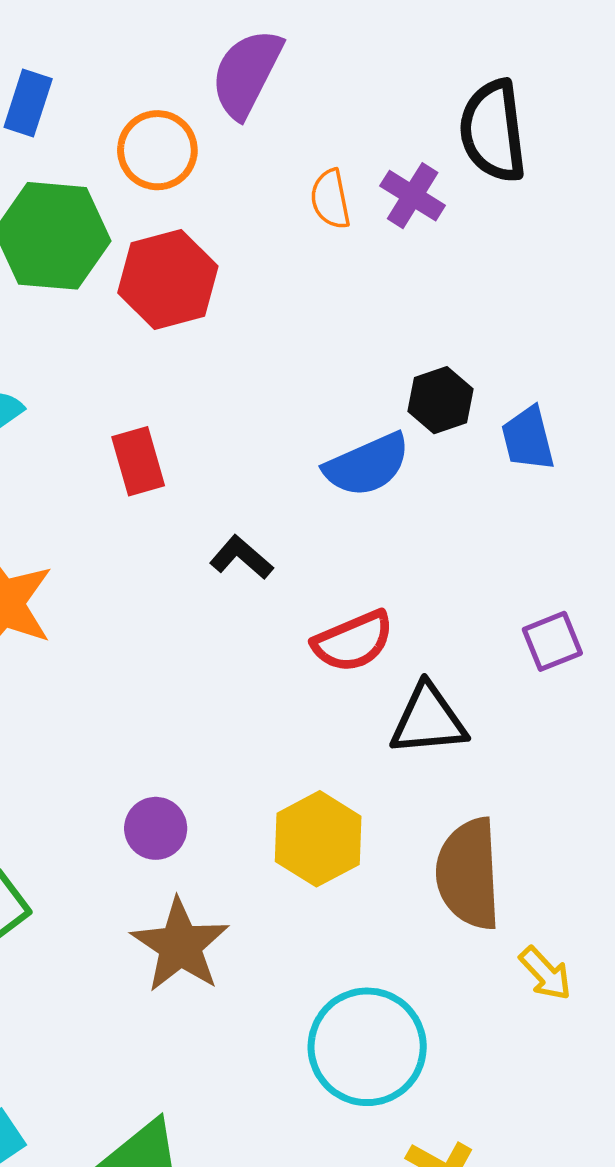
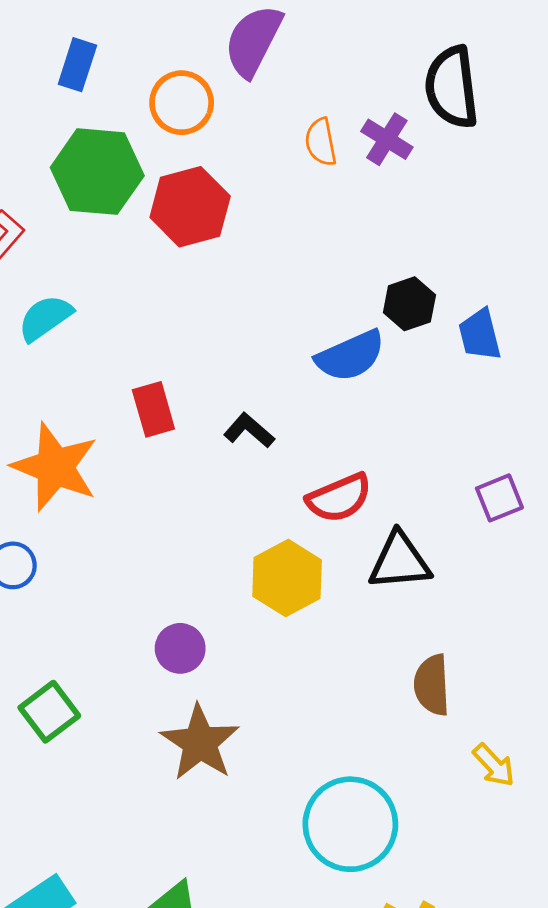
red rectangle: (138, 461) -> (153, 409), moved
yellow hexagon: (318, 839) -> (287, 578), moved
brown semicircle: (469, 874) -> (432, 685), size x0.7

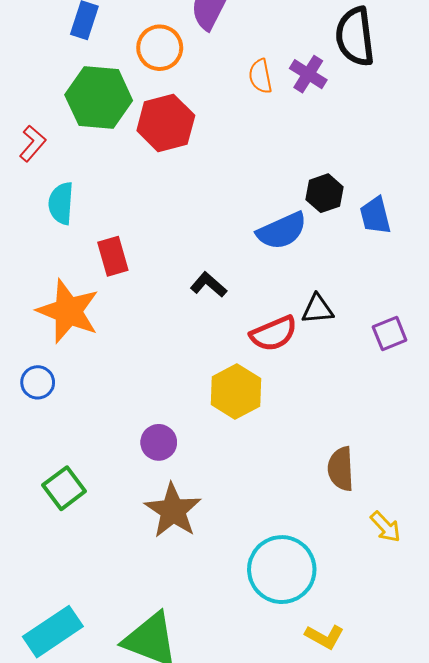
cyan semicircle: (45, 318) -> (61, 203), turned -51
red rectangle: (153, 409) -> (113, 256), moved
black triangle: (400, 561) -> (317, 309), moved, size x0.7

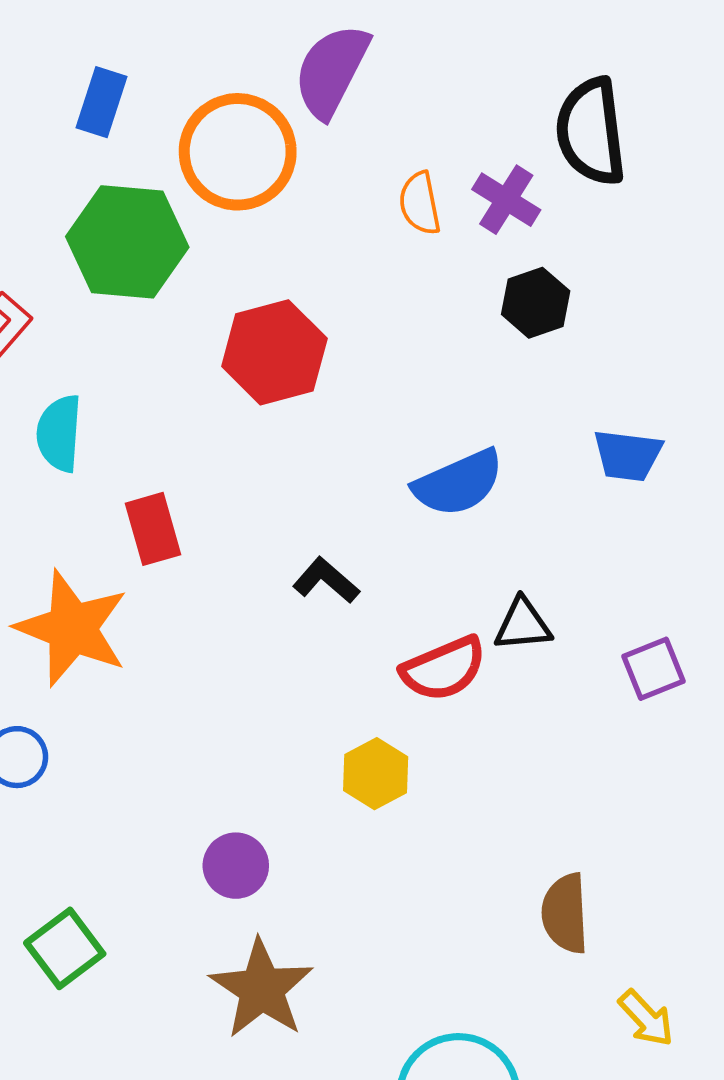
orange circle: (160, 48) -> (238, 152), size x1.4
red hexagon: (166, 123) -> (274, 352), moved
black hexagon: (324, 193) -> (536, 303), moved
blue trapezoid: (375, 216) -> (628, 455), turned -69
yellow hexagon: (236, 392) -> (376, 774), size x0.7

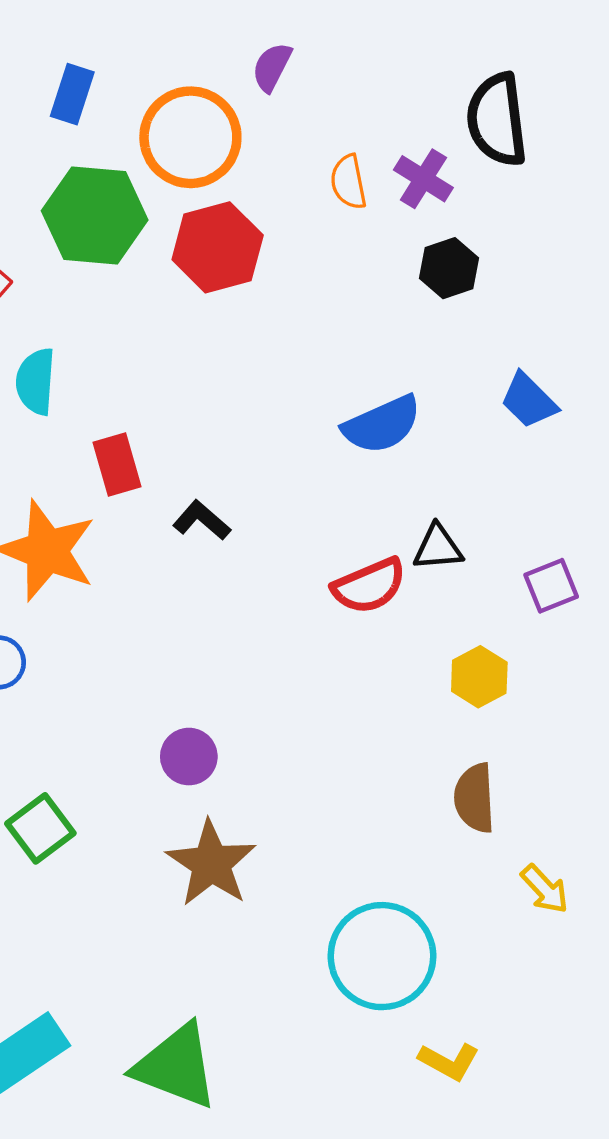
purple semicircle: (331, 71) -> (272, 67), size x0.6
red hexagon: (274, 352) -> (218, 247), moved
blue trapezoid: (628, 455) -> (529, 401), turned 38
black L-shape: (326, 580) -> (202, 520), moved
yellow hexagon: (376, 774) -> (479, 677), moved

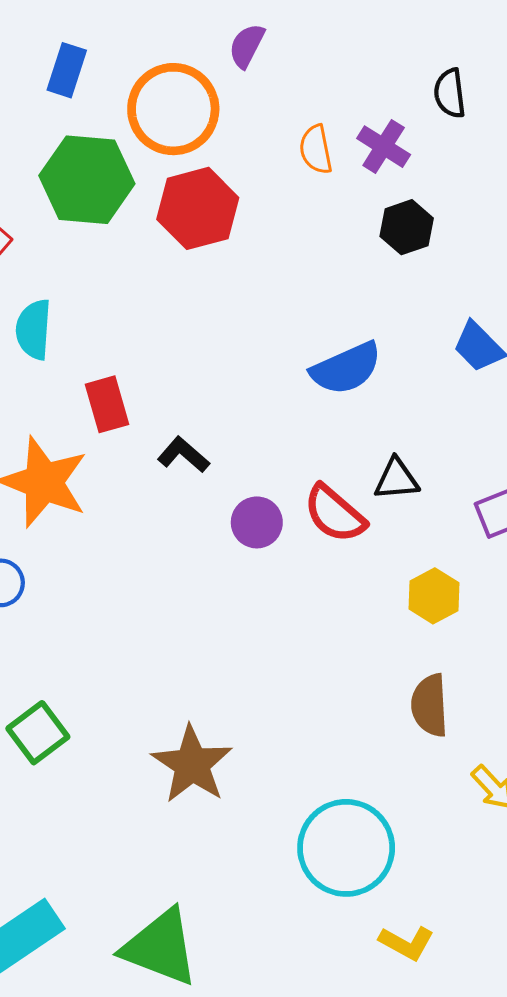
black semicircle: (497, 120) -> (450, 93), size x0.6
red semicircle: (369, 586) -> (335, 514), turned 64
purple circle: (189, 757) -> (257, 522), moved

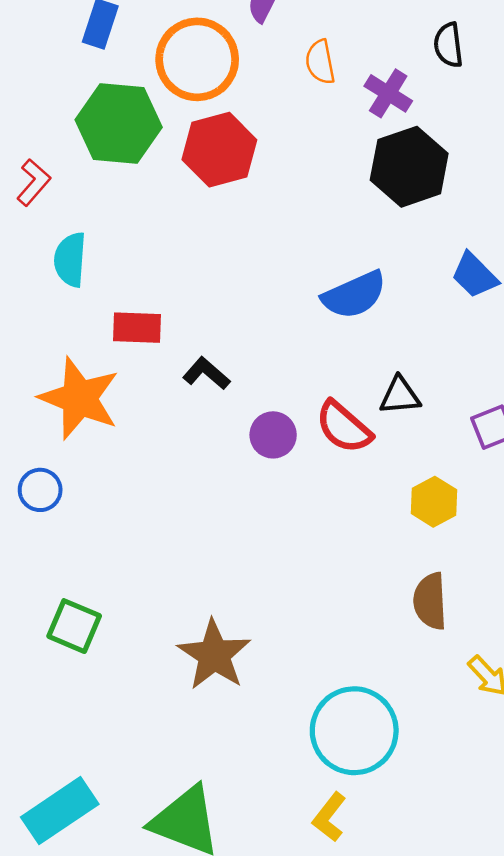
orange semicircle: (316, 149) -> (320, 62), moved
black hexagon: (407, 227) -> (409, 167), size x1.6
red rectangle: (107, 404) -> (137, 328), turned -72
green square: (38, 733) -> (74, 626), turned -30
yellow L-shape: (407, 943) -> (329, 817), moved, turned 99

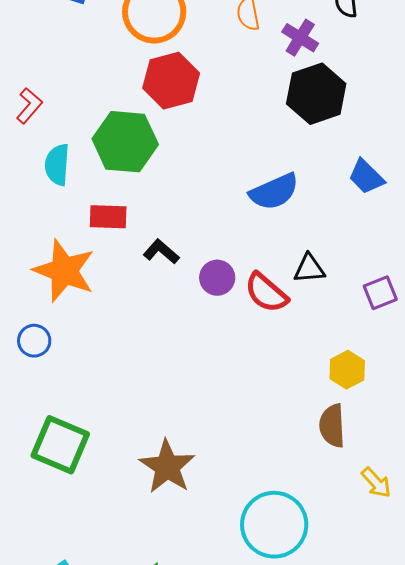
green hexagon: (119, 123) -> (125, 142), moved
purple circle: (273, 435) -> (217, 278), moved
yellow hexagon: (434, 502) -> (347, 370), moved
green square: (74, 626) -> (60, 445), size x1.4

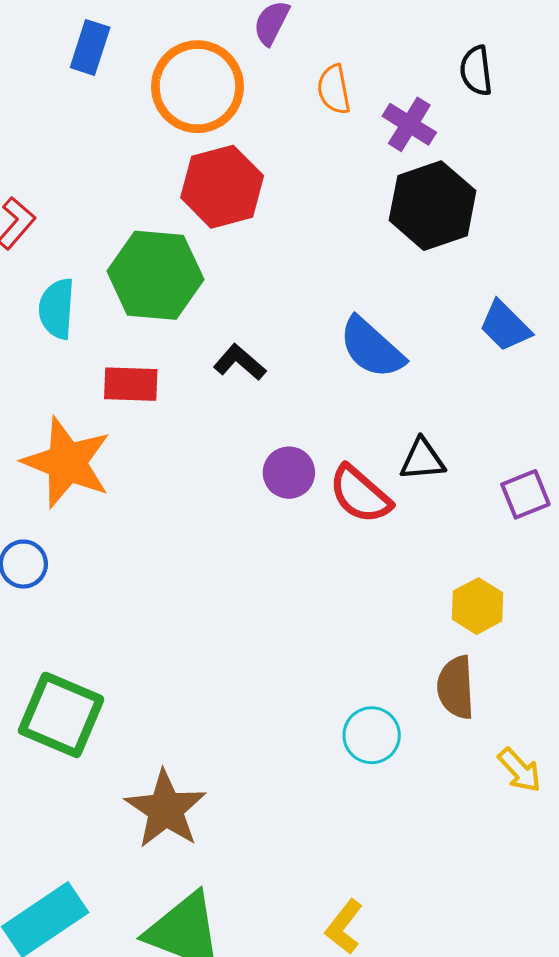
blue semicircle: (274, 192) -> (372, 348), turned 66
black L-shape: (161, 252) -> (240, 362), moved
brown star: (167, 467) -> (166, 809), moved
cyan circle: (274, 525) -> (372, 735), moved, size x0.6

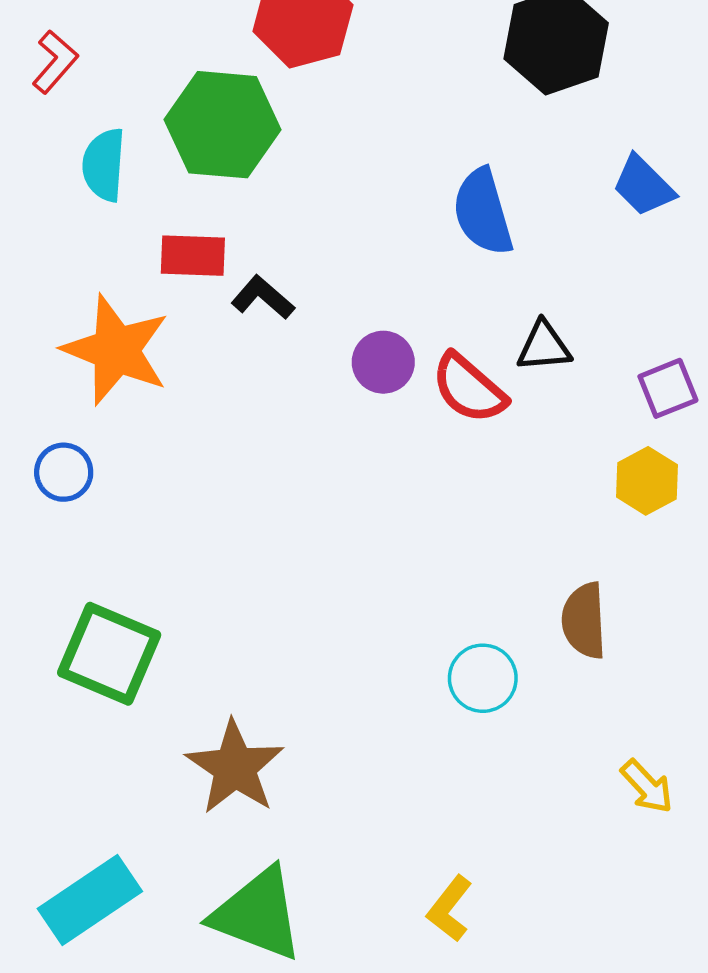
blue semicircle: (372, 348) -> (483, 212), turned 32
black L-shape: (240, 362) -> (263, 298), moved
yellow hexagon: (478, 606) -> (647, 481), moved
yellow arrow: (520, 770) -> (647, 786), moved

